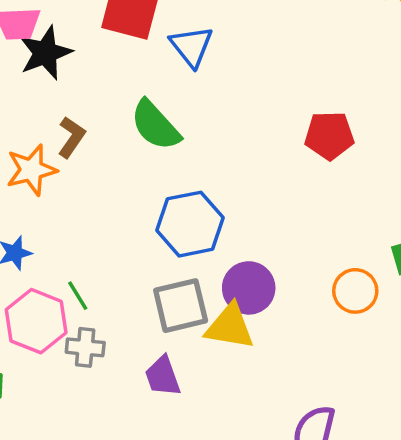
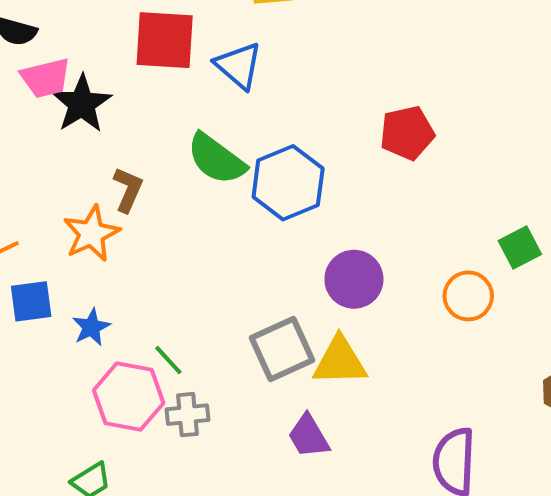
blue hexagon: (190, 224) -> (288, 183), moved
purple circle: (249, 288) -> (354, 279), moved
purple trapezoid: (163, 376) -> (309, 436), moved

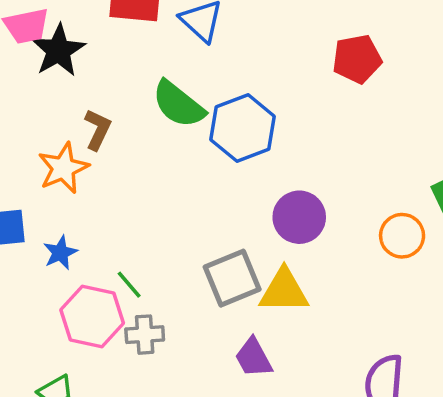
red pentagon: (407, 133) -> (357, 59), moved

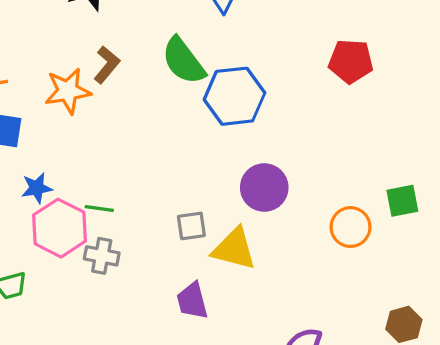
blue star: (60, 253) -> (37, 188), moved
gray square: (232, 278) -> (191, 226), size x0.6
green line: (129, 285) -> (99, 208), turned -56

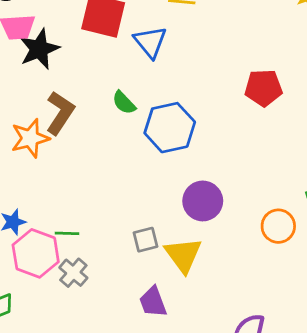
green semicircle: (183, 61) -> (124, 103), size x0.6
brown L-shape: (107, 65) -> (60, 113), size x1.4
yellow triangle: (234, 249) -> (183, 255), turned 45
gray cross: (102, 256) -> (73, 273), turned 36

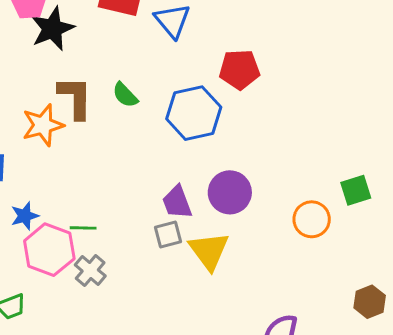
red pentagon: (263, 88) -> (239, 69), moved
green semicircle: (124, 103) -> (125, 95), moved
brown L-shape: (60, 113) -> (75, 98), turned -33
purple trapezoid: (153, 302) -> (177, 202), moved

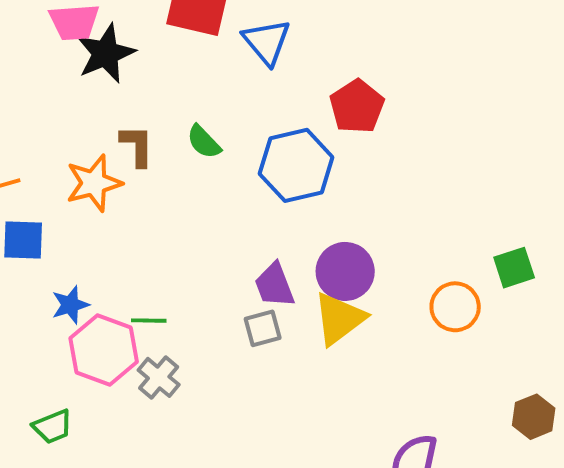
red pentagon: (239, 69) -> (357, 107), turned -30
brown L-shape: (75, 98) -> (137, 146), size x0.7
yellow triangle: (209, 251) -> (339, 319), moved, turned 30

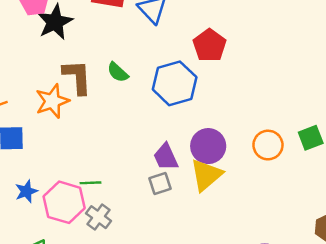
brown L-shape: (137, 146) -> (77, 77), size x1.4
blue star: (70, 305) -> (26, 191), moved
orange circle: (455, 307) -> (268, 145), moved

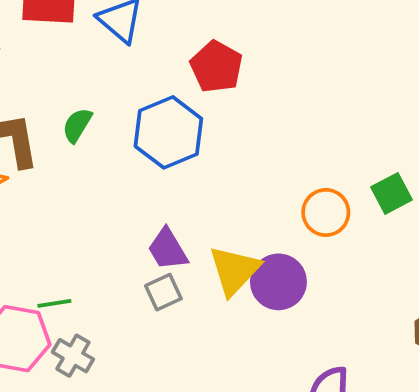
green semicircle: (118, 72) -> (77, 125), turned 85
purple circle: (208, 146) -> (278, 282), moved

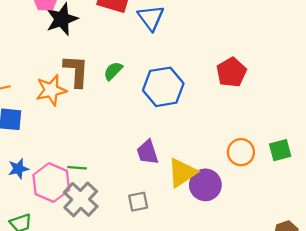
red pentagon: (216, 67) -> (231, 72), moved
gray square: (163, 292) -> (138, 202), moved
gray cross: (73, 356) -> (81, 199), size x1.5

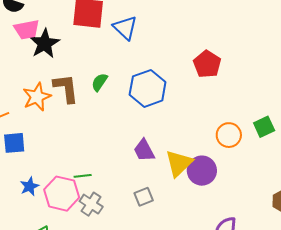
orange star: (51, 90) -> (37, 97), moved
gray cross: (81, 199) -> (91, 204), size x0.7

